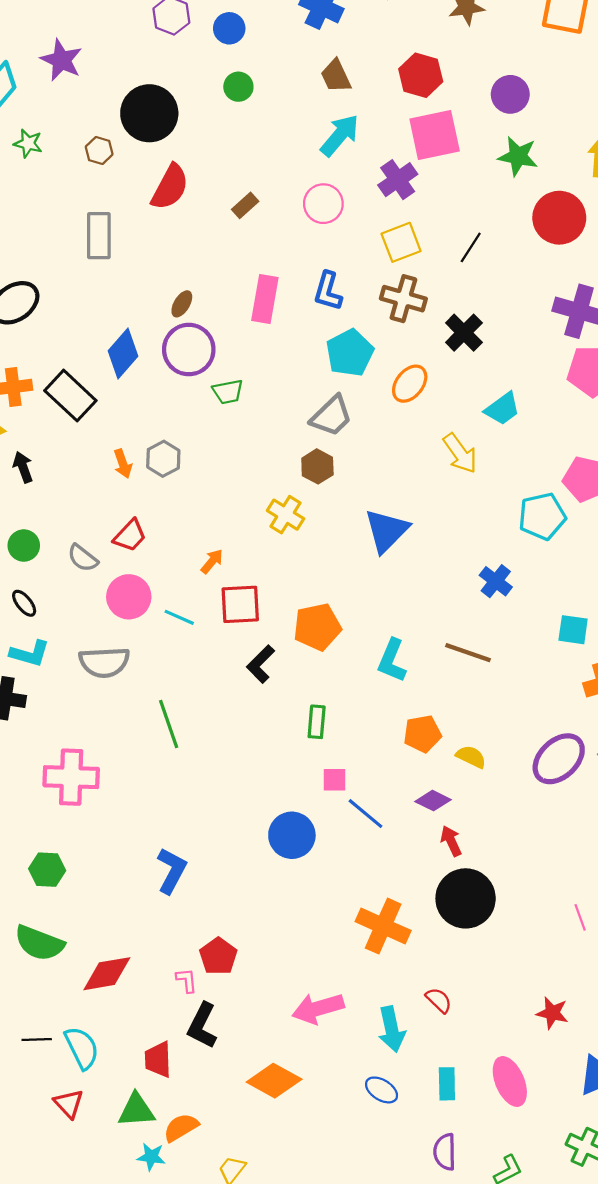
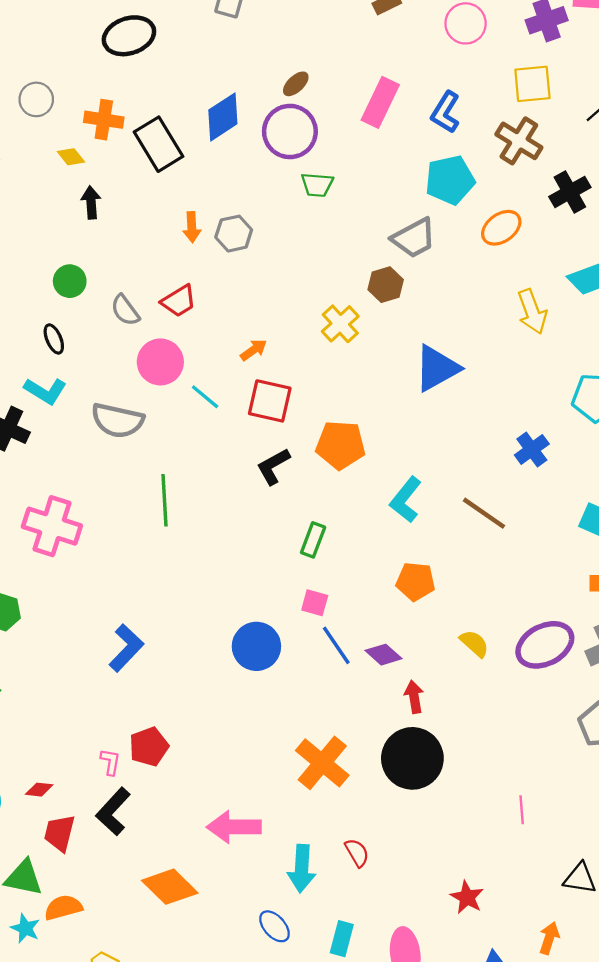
yellow semicircle: (471, 757) -> (474, 643), moved
purple diamond: (433, 801) -> (384, 655), moved
red diamond: (107, 974) -> (39, 790), moved, size x0.5

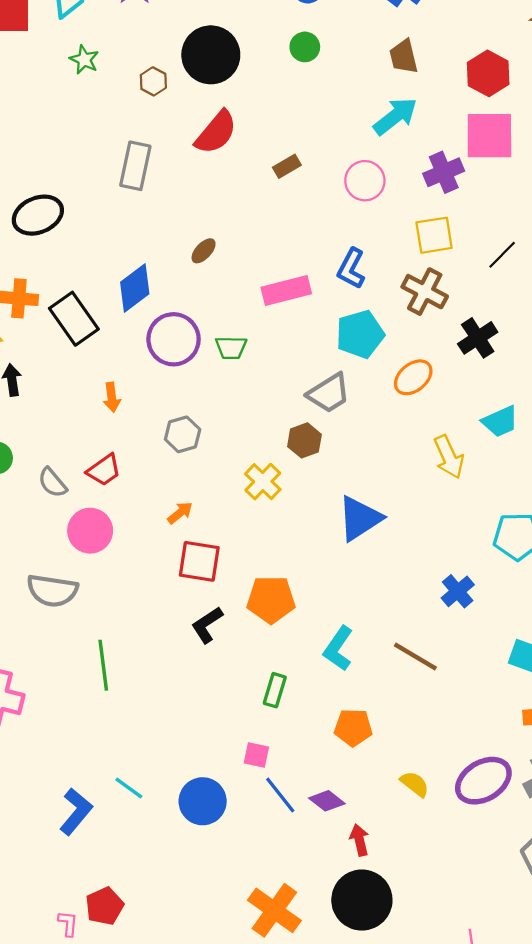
pink rectangle: (380, 102) -> (286, 290), moved, turned 54
purple circle: (290, 131) -> (174, 339), moved
gray hexagon: (234, 234) -> (183, 434), moved
cyan line: (205, 397) -> (129, 788), moved
green rectangle: (313, 540) -> (275, 690), moved

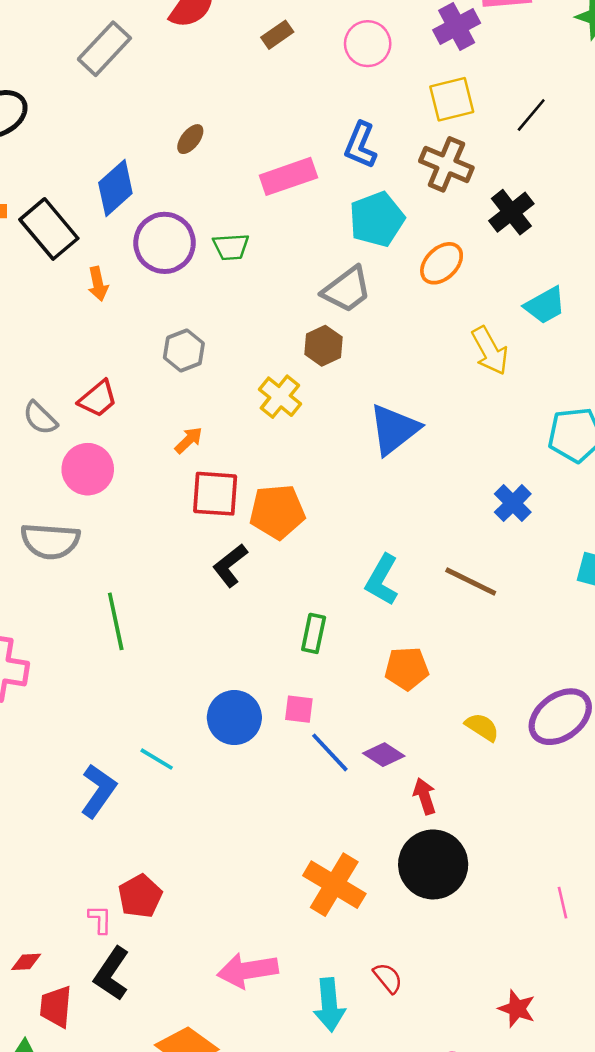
gray rectangle: (135, 166) -> (104, 49), turned 36
orange arrow: (112, 397) -> (98, 284), moved
orange pentagon: (271, 600) -> (277, 512), moved
blue circle: (203, 801) -> (234, 718), moved

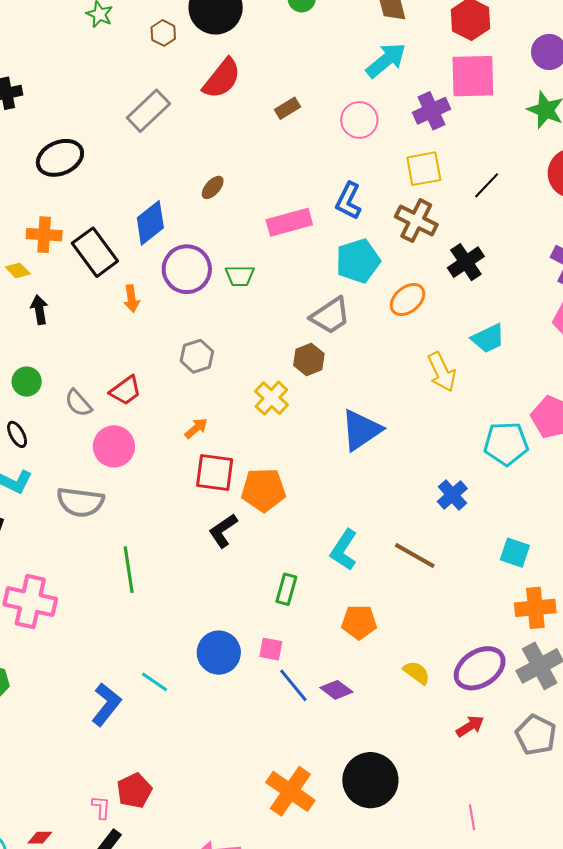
red arrow: (425, 796) -> (470, 726), moved, turned 72

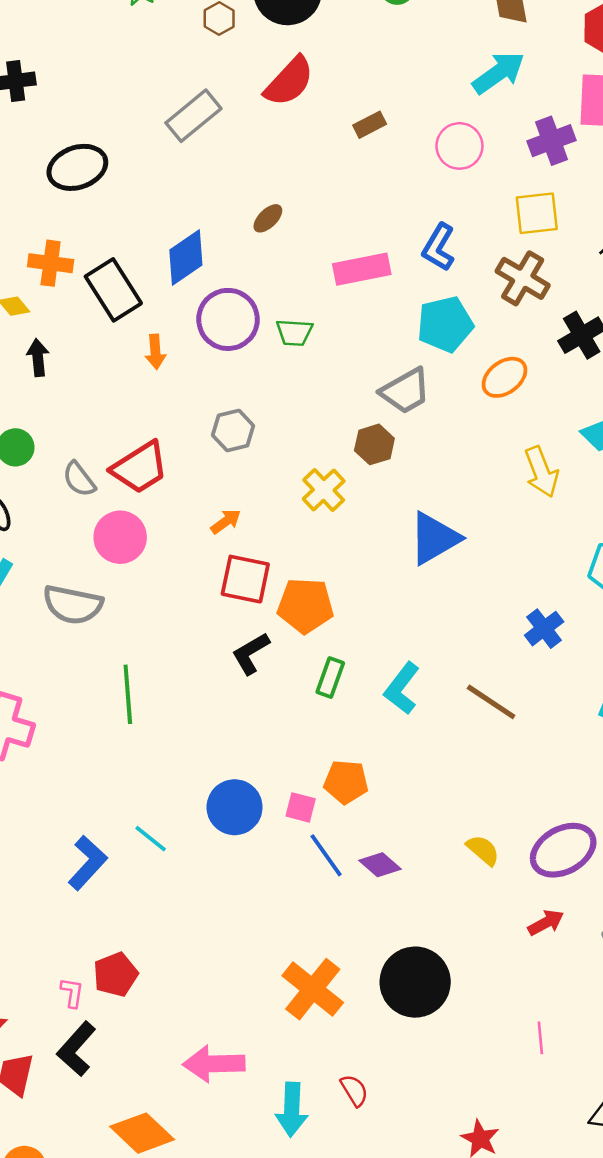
red trapezoid: (126, 391) -> (140, 468), size x1.4
green rectangle: (286, 589) -> (330, 678), moved
orange pentagon: (359, 622) -> (346, 782), moved

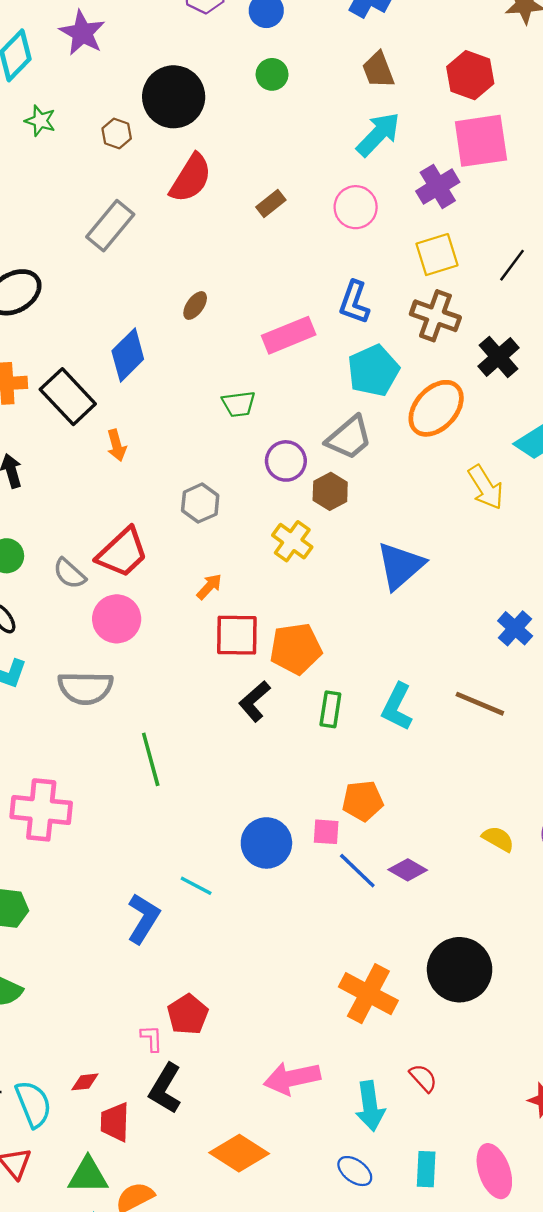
purple circle: (228, 319) -> (286, 461), moved, size x0.7
orange ellipse: (504, 377) -> (436, 408), size x1.4

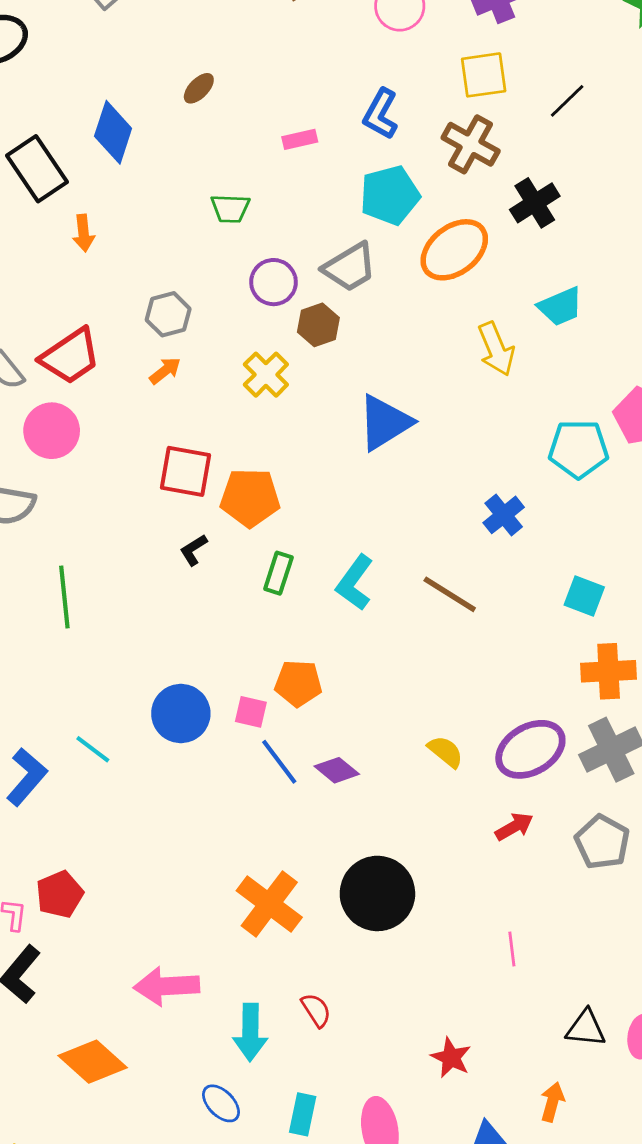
pink rectangle: (289, 335) -> (300, 139), size x0.6
blue diamond: (128, 355) -> (113, 132), turned -36
orange arrow: (209, 587) -> (165, 371), moved
black L-shape: (255, 701) -> (193, 550), size x0.7

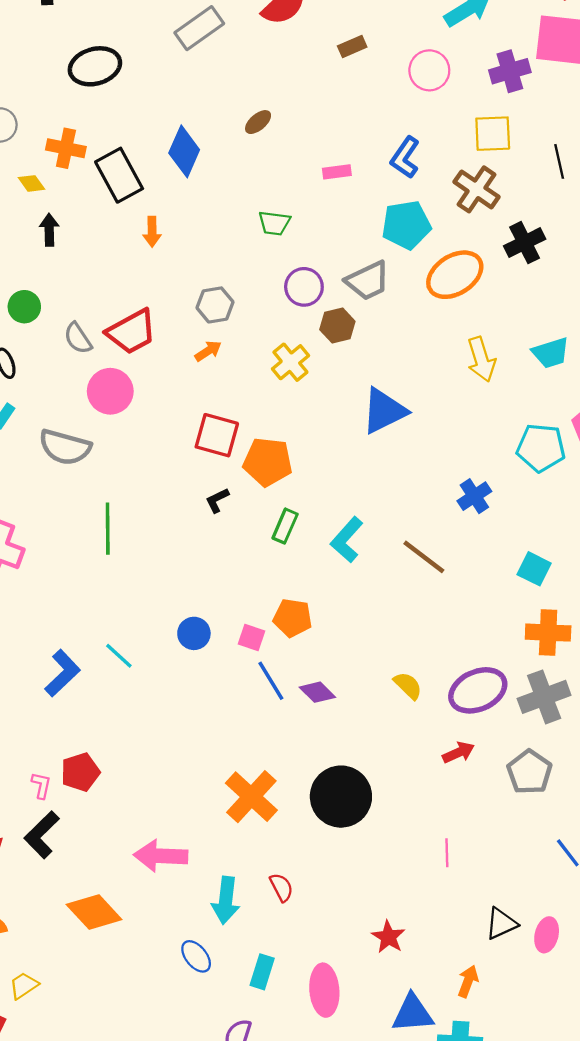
black line: (567, 101) -> (559, 161), turned -64
cyan trapezoid: (560, 307) -> (551, 353), moved
blue circle: (181, 714) -> (194, 633), size x0.7
black triangle: (586, 1028) -> (501, 924), turned -36

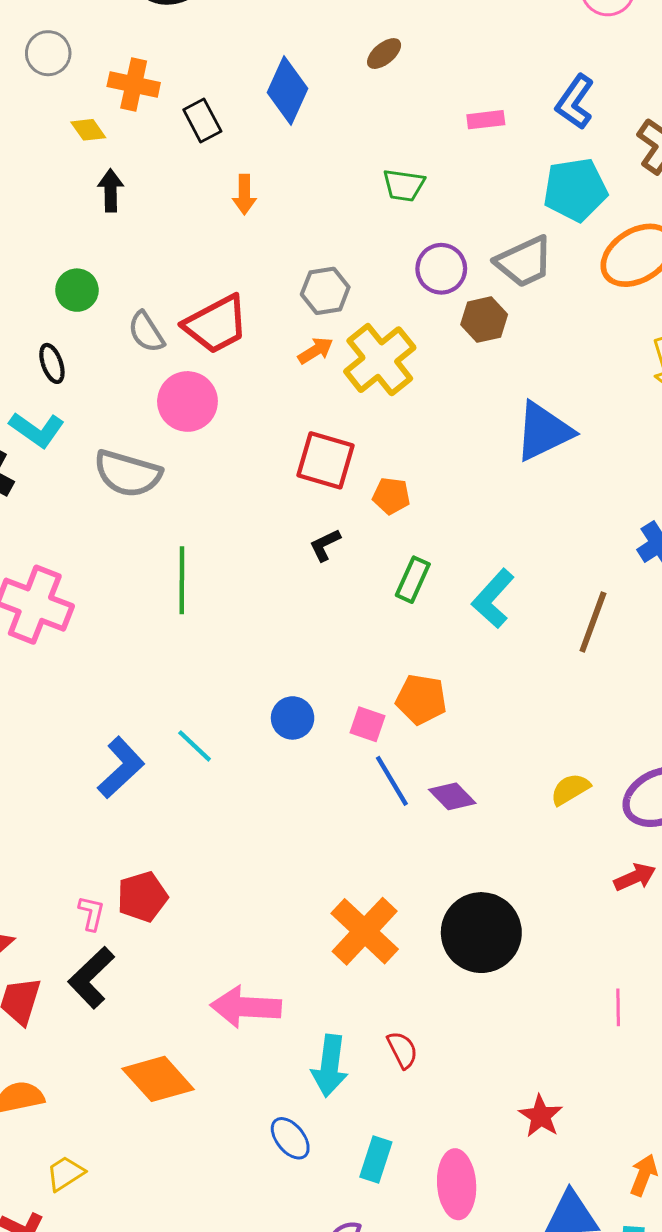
black rectangle: (119, 175) -> (202, 120), size x0.6
yellow cross: (290, 362) -> (380, 360), moved, size x1.4
orange pentagon: (268, 462) -> (391, 496), size x0.6
brown line: (424, 557) -> (593, 622), turned 72
yellow semicircle: (408, 686) -> (570, 789), turned -76

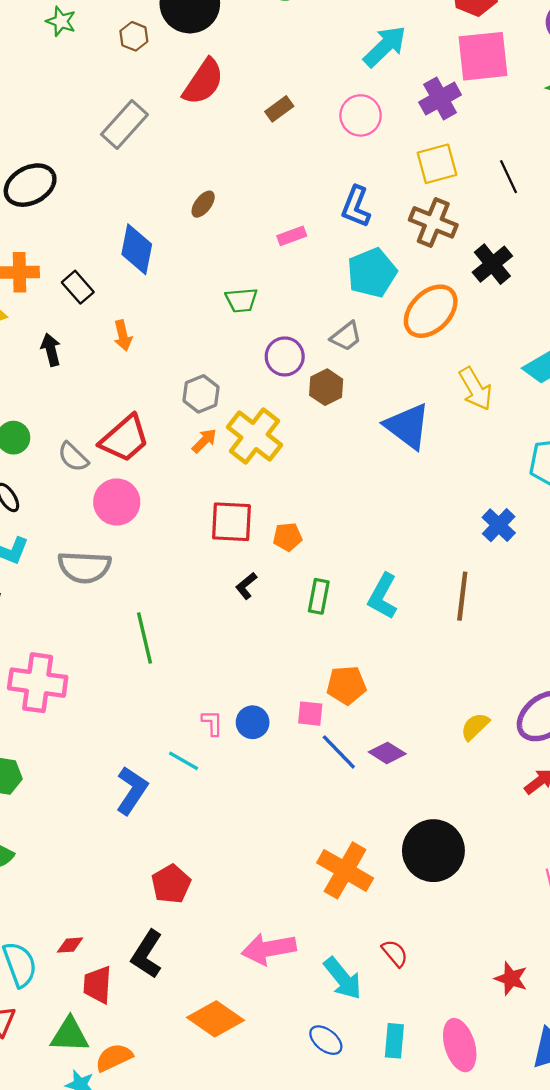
black arrow: (111, 190) -> (51, 350), moved
gray trapezoid: (524, 262) -> (346, 336), size x0.7
blue triangle: (543, 431) -> (407, 426), moved, turned -44
pink L-shape: (91, 913) -> (212, 723), moved
cyan arrow: (330, 1066) -> (343, 978), turned -33

